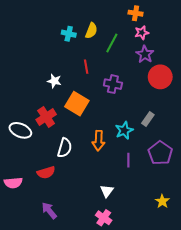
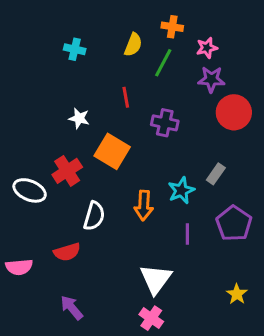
orange cross: (136, 13) -> (172, 27), moved
cyan cross: (69, 34) -> (75, 49), moved
purple star: (145, 54) -> (211, 79), turned -30
white triangle: (107, 191) -> (156, 279), size x1.6

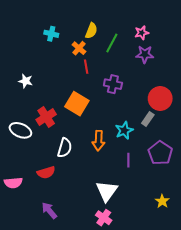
orange cross: (172, 27) -> (79, 48), moved, turned 32
red circle: (234, 112) -> (160, 98), moved
white star: (79, 118) -> (26, 81), moved

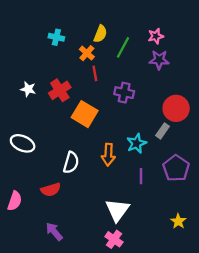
red cross: (46, 117) -> (60, 90), moved
pink semicircle: (13, 183) -> (15, 201), turned -66

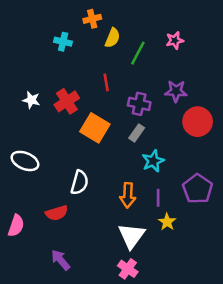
orange cross: (87, 53) -> (92, 19), moved, turned 35
purple star: (159, 60) -> (176, 91), moved
gray rectangle: (163, 131) -> (137, 133), moved
orange arrow: (108, 155) -> (128, 195), moved
yellow star: (178, 221) -> (167, 222), moved

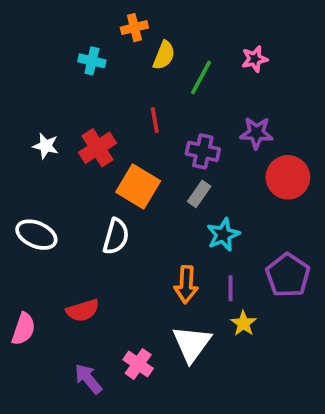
white semicircle: (80, 183) -> (116, 236), moved
pink cross: (128, 269) -> (138, 364), moved

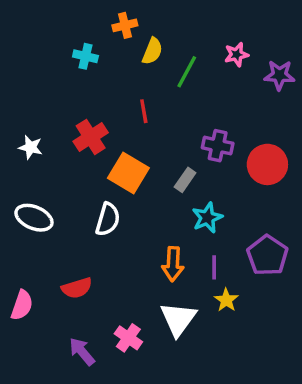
purple star: (256, 133) -> (279, 75), moved
white star: (46, 146) -> (31, 147), moved
purple cross: (203, 151) -> (218, 146), moved

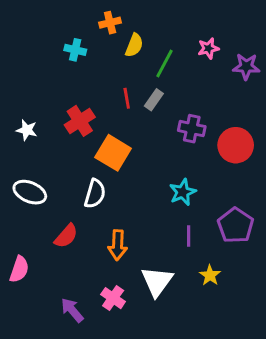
gray rectangle: (185, 180) -> (154, 100), moved
orange arrow: (173, 264) -> (118, 245), moved
red semicircle: (77, 288) -> (66, 236), moved, turned -32
yellow star: (226, 300) -> (210, 275), moved

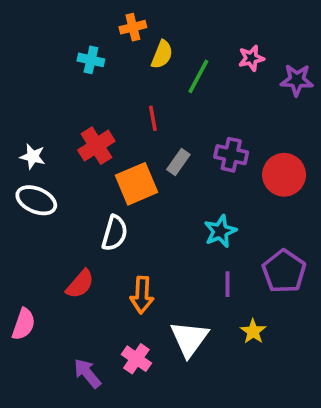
gray rectangle: (154, 100) -> (178, 162), moved
orange square: (113, 153) -> (136, 184), turned 36
white ellipse: (30, 192) -> (36, 200), moved

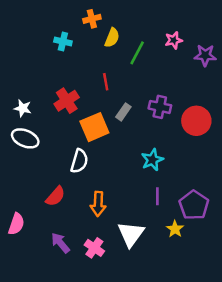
purple pentagon: (284, 271) -> (194, 205), moved
purple arrow: (87, 373) -> (60, 243), moved

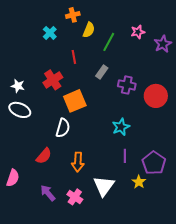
cyan cross: (63, 41) -> (50, 33), turned 32
purple star: (205, 55) -> (163, 44), turned -30
red line: (106, 82) -> (74, 57), moved
gray rectangle: (123, 112) -> (102, 72), moved

